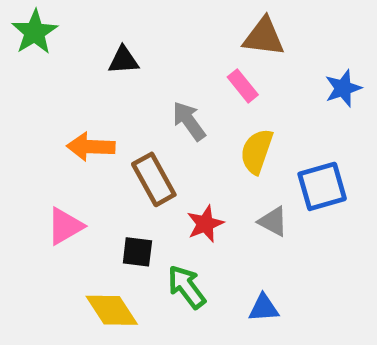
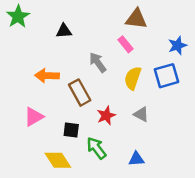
blue square: (322, 186) -> (167, 76), moved

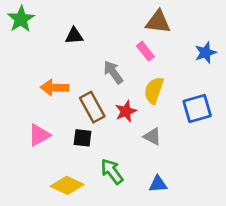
blue square: (167, 76) -> (197, 109), moved
gray triangle: (141, 114) -> (152, 136), moved
red star: (106, 116) -> (126, 111), moved
black square: (71, 130) -> (82, 138), moved
yellow diamond: (58, 160) -> (67, 185), turned -32

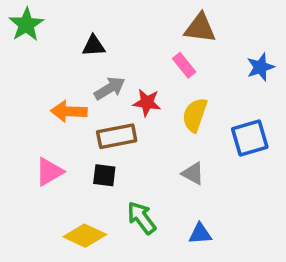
gray arrow: (113, 72) -> (110, 88), moved, turned 95
brown rectangle: (92, 107) -> (117, 136), turned -72
red star: (126, 111) -> (147, 103), moved, turned 30

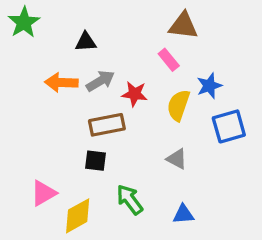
blue star: (260, 67) -> (209, 86), moved
orange arrow: (69, 111) -> (61, 83), moved
pink triangle: (49, 172) -> (43, 193), moved
yellow diamond: (85, 236) -> (78, 216), turned -54

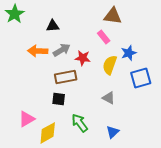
blue triangle: (183, 214) -> (113, 132), turned -40

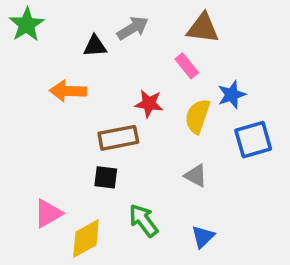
gray arrow: (62, 50) -> (133, 28), moved

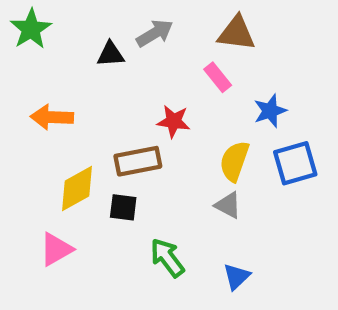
orange arrow: (68, 91) -> (52, 117), moved
yellow semicircle: (197, 116) -> (234, 161), moved
yellow diamond: (86, 239) -> (77, 188), moved

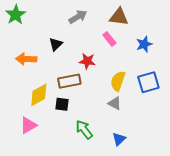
black triangle: (111, 54) -> (56, 44), moved, turned -40
blue star: (270, 111) -> (144, 44), moved

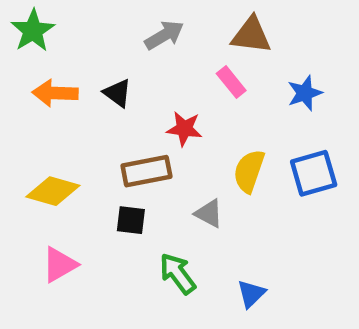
black triangle: (56, 44) -> (117, 93), turned -40
orange arrow: (26, 59) -> (55, 93), moved
yellow diamond: (39, 95) -> (53, 191), moved, turned 45
gray triangle: (115, 103) -> (209, 213), moved

